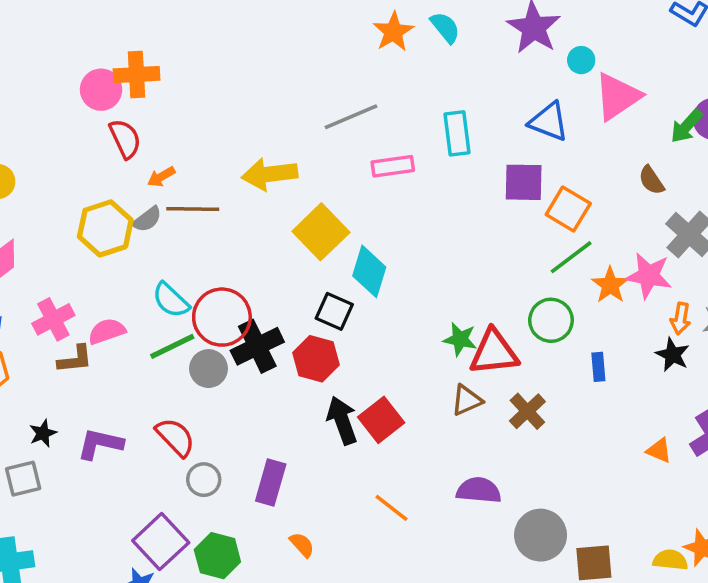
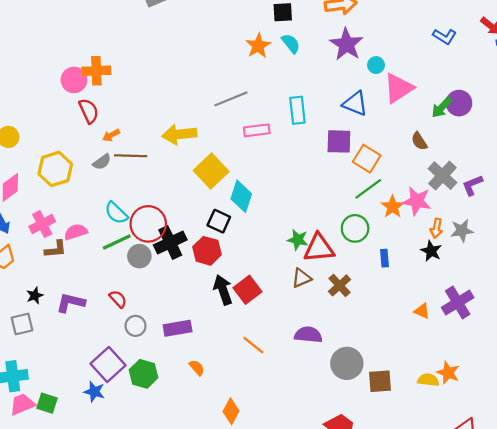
yellow hexagon: (105, 228) -> (55, 169), moved
red semicircle: (175, 437) -> (118, 299), size x0.7
purple rectangle: (271, 482) -> (178, 328), turned 64

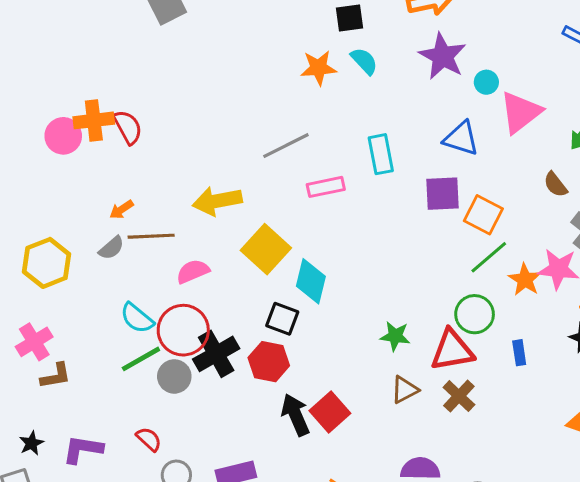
orange star: (258, 46) -> (319, 68), turned 30
red semicircle: (89, 111) -> (128, 127), moved
pink semicircle: (76, 232) -> (193, 271), moved
red triangle: (319, 248) -> (452, 350), moved

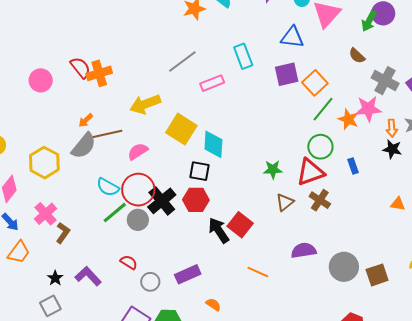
orange cross: (94, 120) -> (99, 73), moved
orange square: (483, 215) -> (315, 83), turned 30
gray semicircle: (111, 248) -> (84, 146), size x1.6
brown L-shape: (56, 376) -> (63, 233), turned -35
purple L-shape: (83, 449) -> (88, 276), turned 48

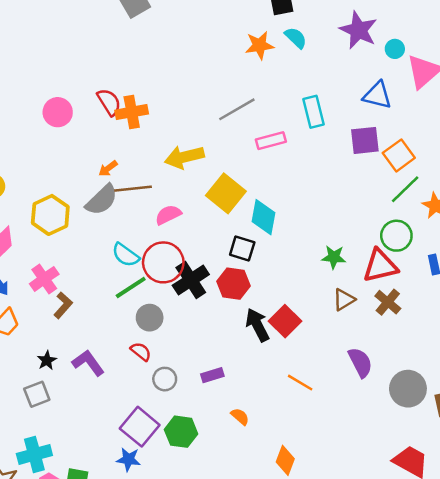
gray circle: (138, 220) -> (150, 318), moved
purple semicircle: (304, 250) -> (360, 362), turned 65
purple rectangle: (188, 274) -> (212, 375), size x0.7

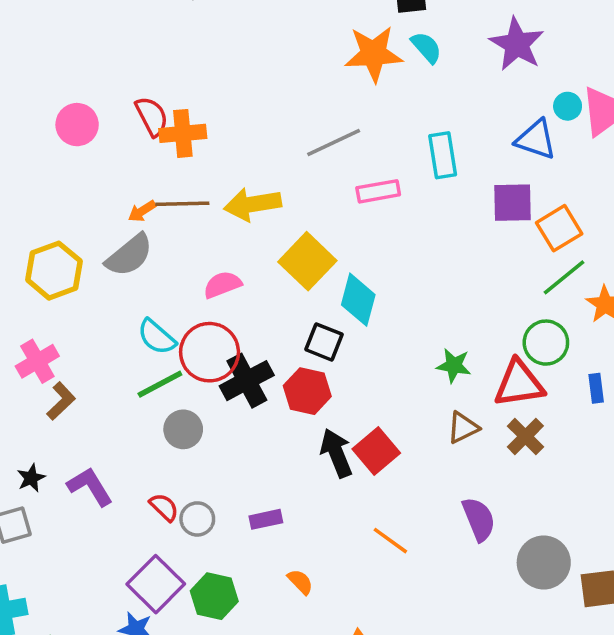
orange star: (259, 45) -> (373, 54), size x1.4
cyan circle: (395, 49) -> (568, 106), moved
brown line: (133, 189) -> (182, 204), moved
red semicircle: (141, 351) -> (164, 507), moved

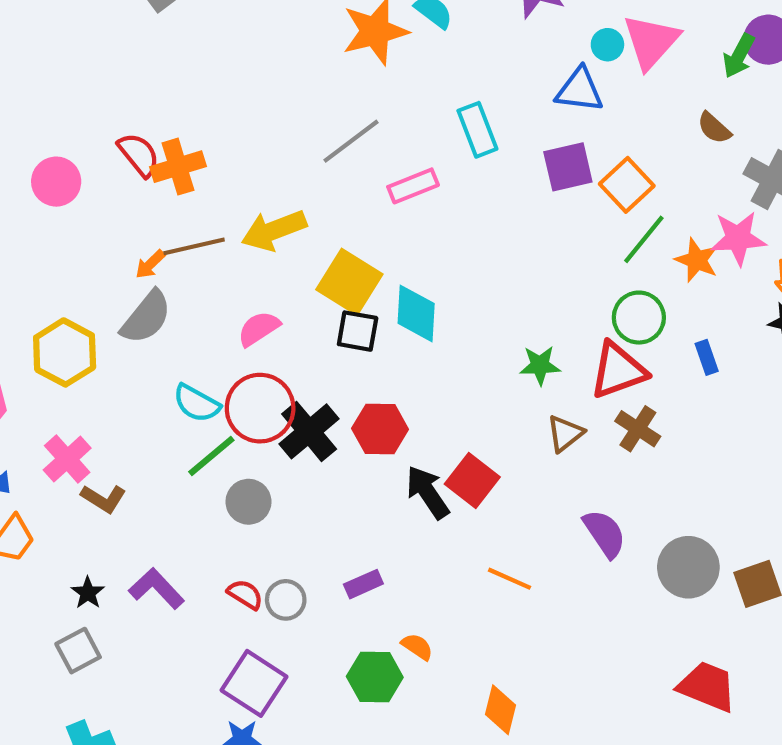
black square: (324, 342) -> (358, 331), moved
brown L-shape: (61, 401) -> (103, 499), turned 87
green hexagon: (214, 596) -> (375, 677), moved

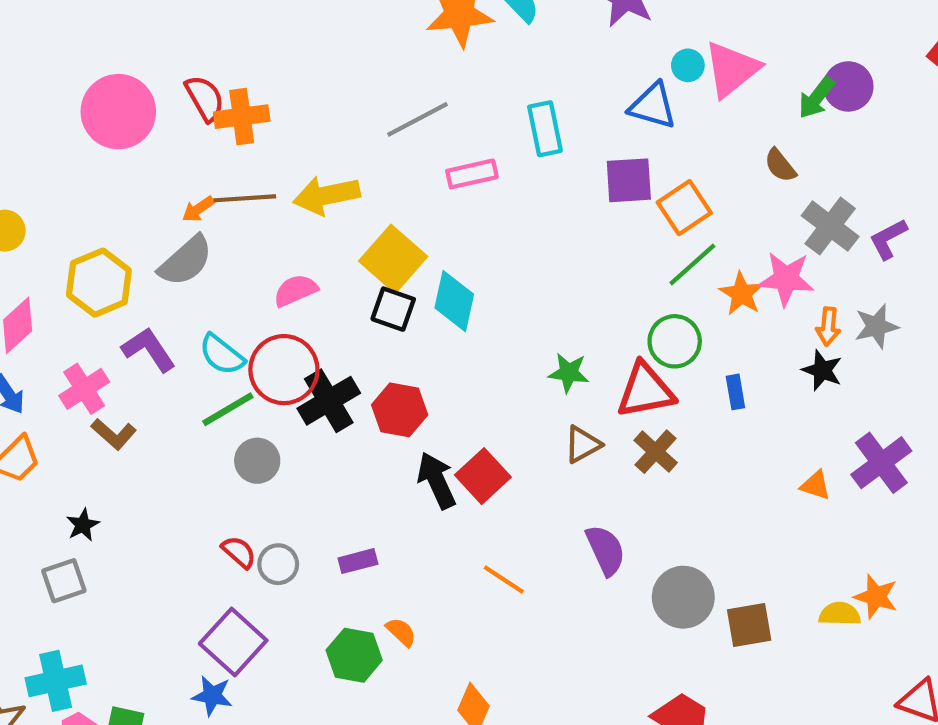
pink circle: (56, 182) -> (118, 112), size x1.5
purple L-shape: (156, 589) -> (149, 350), moved

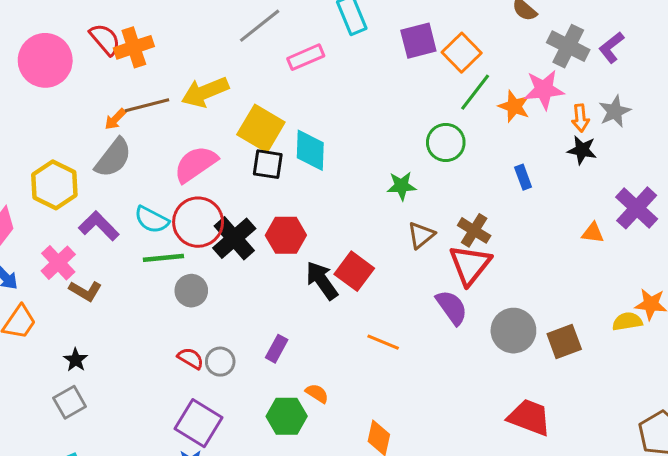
pink semicircle: (295, 290) -> (196, 164), size x1.4
green circle: (675, 341) -> (446, 142), moved
red triangle: (645, 390) -> (470, 265), moved, turned -30
green line: (228, 409) -> (163, 258), turned 36
purple rectangle: (358, 561) -> (277, 349), turned -36

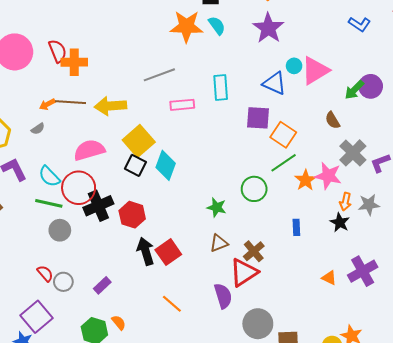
orange square: (462, 53) -> (283, 135), turned -30
gray semicircle: (113, 158) -> (38, 129), size x0.5

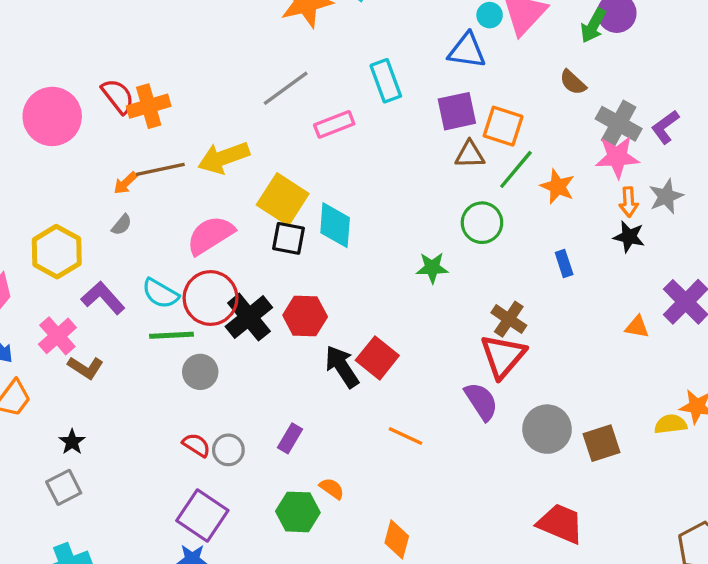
pink star: (328, 176) -> (617, 157), moved
brown triangle: (219, 243) -> (470, 155), moved, turned 36

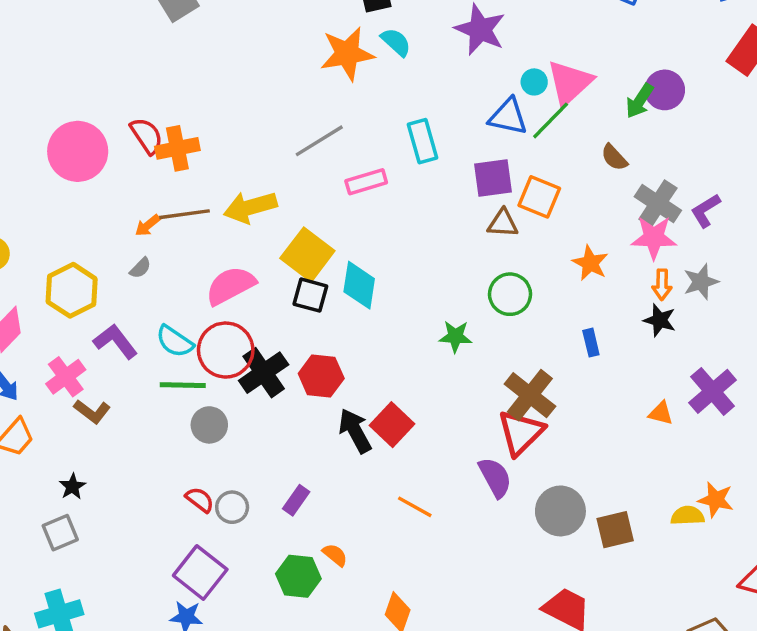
green line: (516, 169) -> (551, 120), moved
brown cross: (509, 319) -> (530, 395), size x1.4

